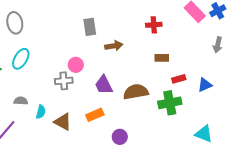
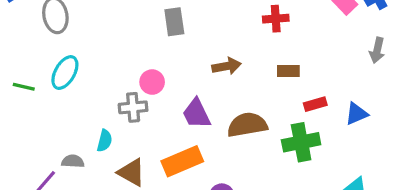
brown arrow: (114, 46) -> (227, 66), moved
gray semicircle: (21, 101) -> (73, 161), moved
cyan semicircle: (41, 112) -> (105, 141), moved
orange rectangle: (95, 115) -> (182, 161), size x1.4

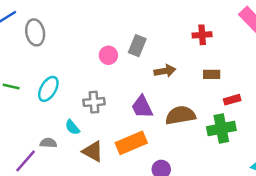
gray rectangle: (174, 22) -> (137, 46), moved, turned 30
cyan ellipse: (65, 73) -> (48, 89), moved
pink circle: (152, 82) -> (108, 55), moved
cyan semicircle: (105, 141) -> (72, 127), turned 126

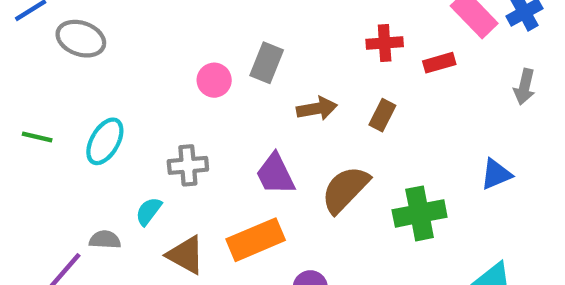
gray ellipse: (35, 32) -> (81, 39), turned -60
brown rectangle: (212, 74) -> (382, 115), moved, turned -63
red rectangle: (232, 100) -> (439, 63), moved
brown semicircle: (180, 115) -> (345, 189), turned -36
cyan semicircle: (72, 127) -> (149, 211), turned 77

